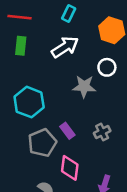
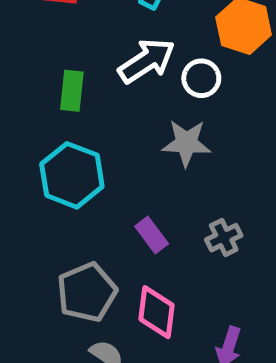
green rectangle: (21, 46) -> (72, 91), moved
white circle: (107, 67) -> (201, 78), moved
gray pentagon: (42, 143) -> (87, 292), moved

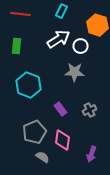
green rectangle: (72, 91) -> (16, 46), moved

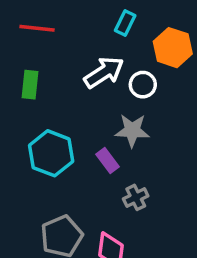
cyan rectangle: (62, 11) -> (125, 23), moved
purple rectangle: (60, 109) -> (108, 160), moved
gray cross: (90, 110) -> (136, 197), moved

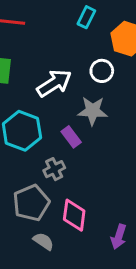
white arrow: (104, 72) -> (54, 83), moved
gray cross: (136, 197) -> (54, 169), moved

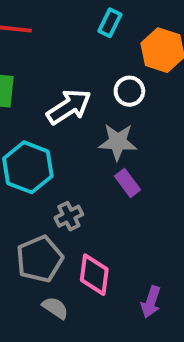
purple rectangle: (71, 137) -> (127, 183), moved

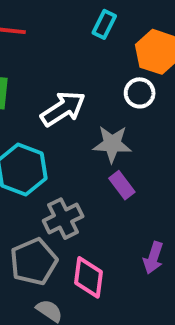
white circle: (129, 91) -> (140, 93), moved
gray cross: (69, 216) -> (63, 219), size x1.4
purple arrow: (151, 302) -> (153, 258), moved

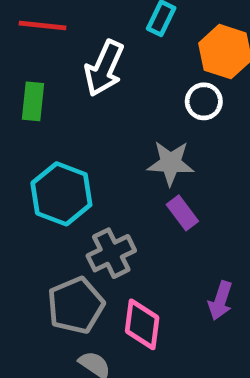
white arrow: (63, 109) -> (104, 68), moved, turned 147

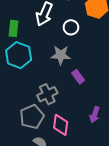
white circle: (204, 101) -> (71, 27), moved
gray star: (171, 163) -> (61, 55), moved
cyan hexagon: (61, 194) -> (19, 55), moved

